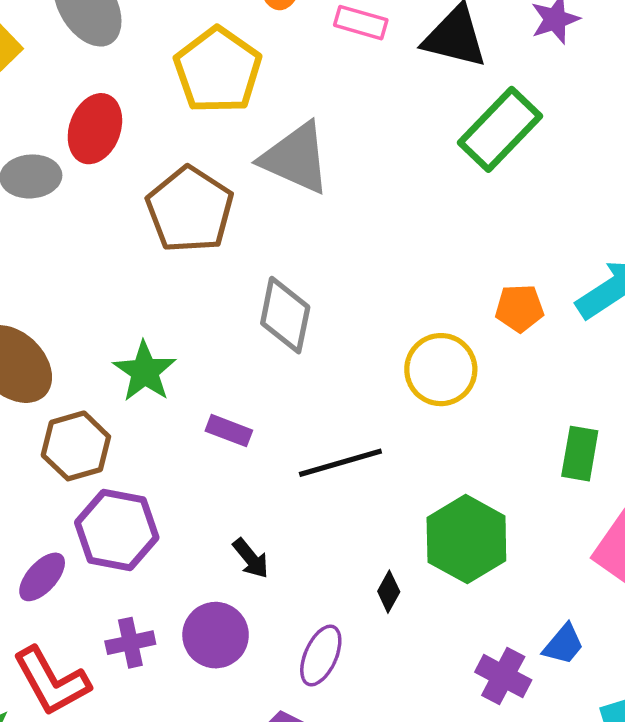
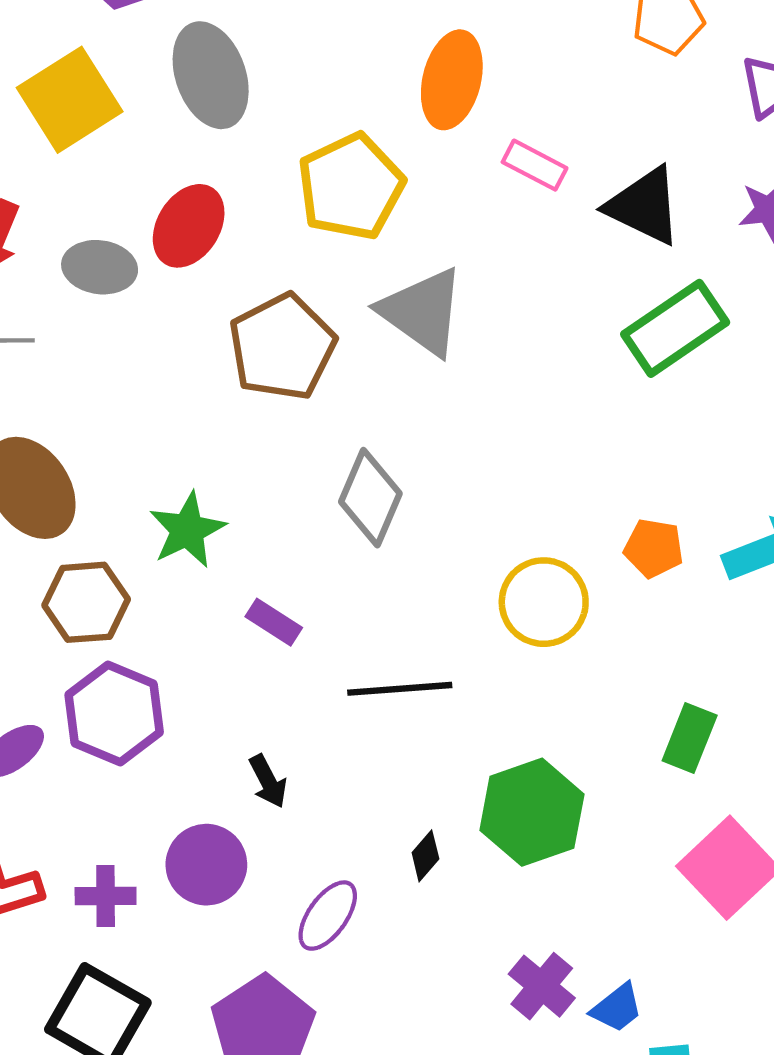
purple cross: (130, 643) -> (106, 896), moved
blue trapezoid: (564, 644) -> (617, 1008), moved

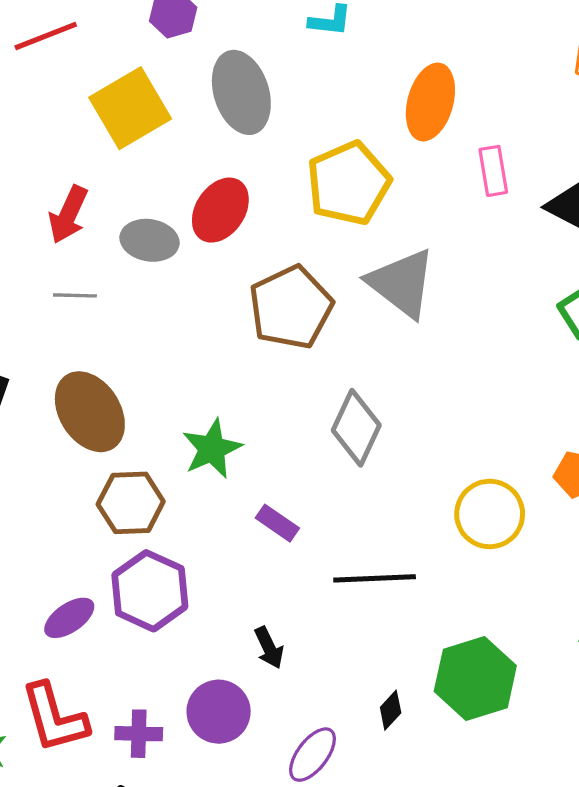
pink rectangle: (535, 165) -> (493, 171), turned 51

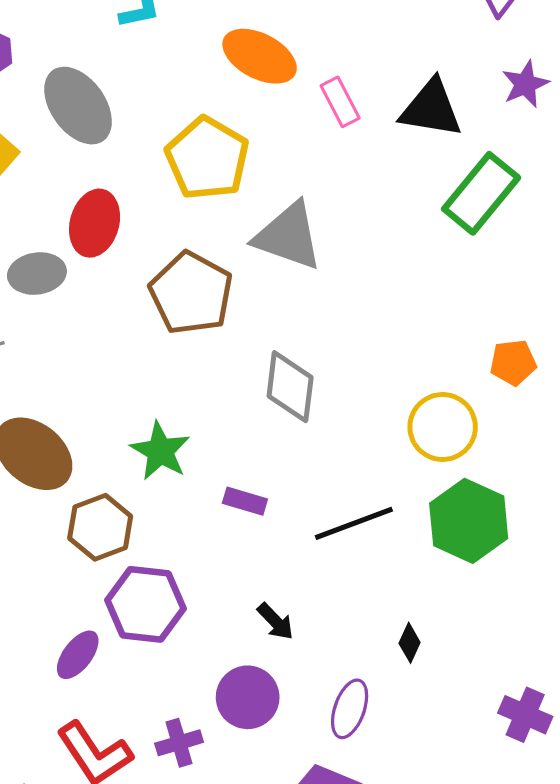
orange ellipse: (430, 102) -> (260, 56), turned -60
green hexagon: (475, 679) -> (469, 521), moved

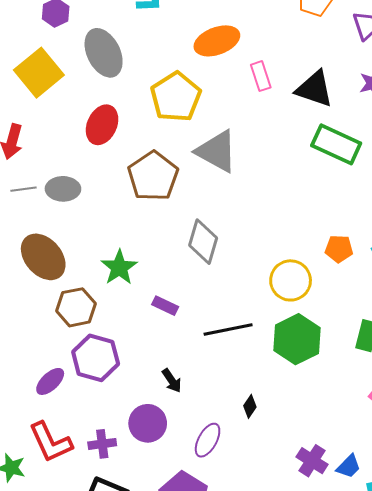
orange ellipse: (260, 56) -> (217, 41), turned -57
green rectangle: (481, 193) -> (336, 144), turned 66
gray ellipse: (37, 274) -> (63, 189), moved

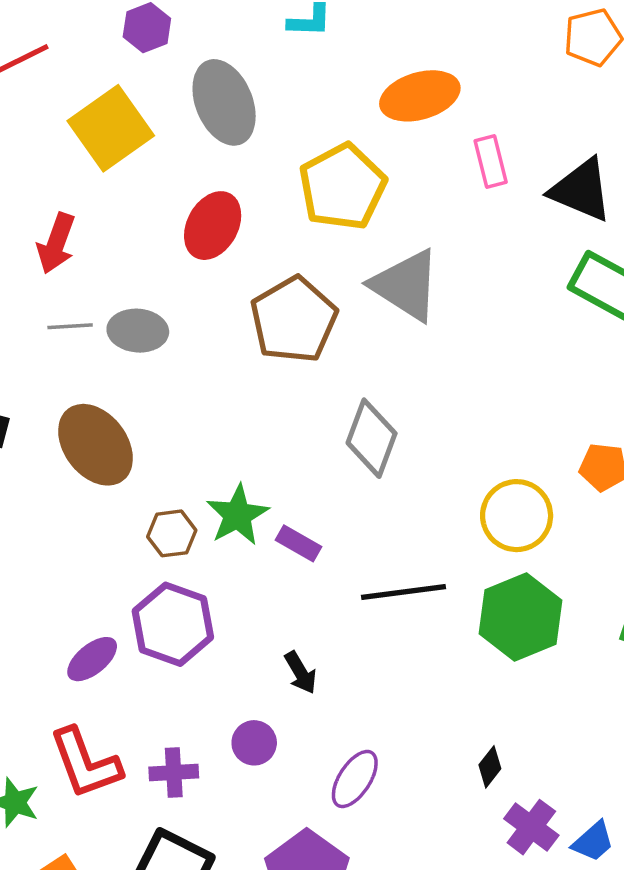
green star: (119, 267) -> (238, 515), moved
brown hexagon: (76, 307) -> (172, 533), moved, size x0.7
black diamond: (250, 406) -> (490, 767), moved
purple circle: (148, 423) -> (254, 743), size x0.7

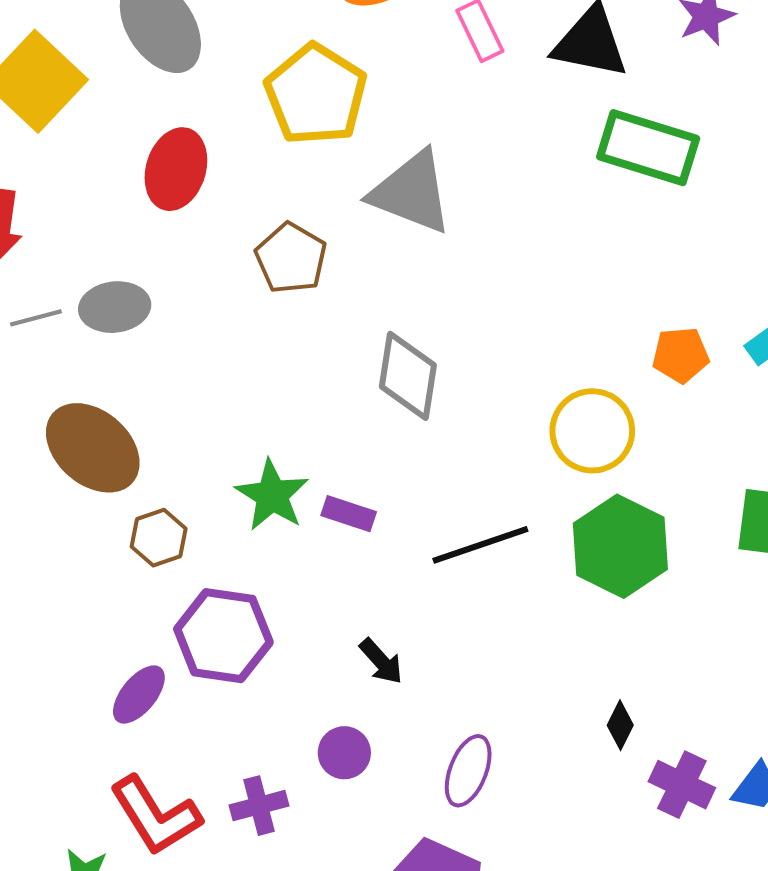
brown pentagon: (294, 320) -> (291, 258), size x0.7
brown hexagon: (172, 533) -> (159, 538), moved

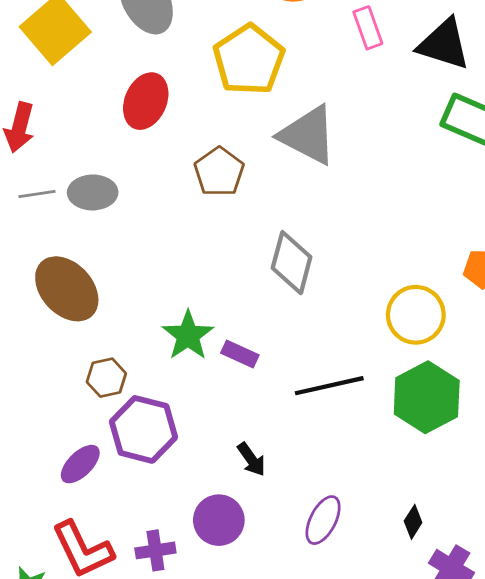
brown hexagon: (159, 538) -> (106, 378), moved
purple circle: (344, 753) -> (219, 520), size x1.4
purple ellipse: (468, 771) -> (323, 520), moved

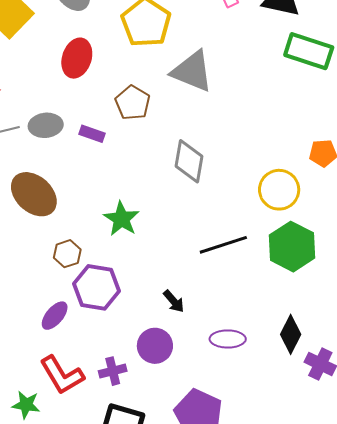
purple rectangle: (240, 354) -> (92, 134), moved
purple ellipse: (323, 520) -> (228, 339), turned 68
black diamond: (413, 522) -> (291, 334), size x1.6

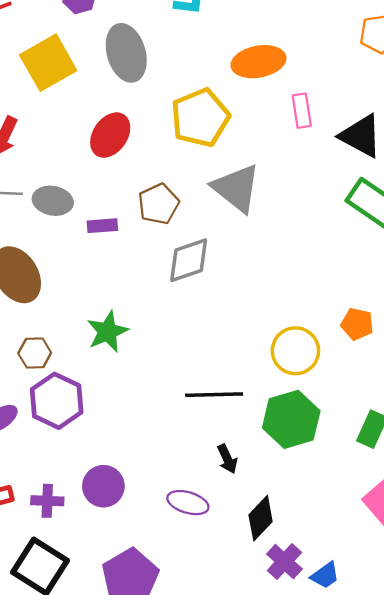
purple rectangle: (92, 134) -> (102, 226), turned -40
gray diamond: (189, 161) -> (189, 260), moved, turned 45
black arrow: (174, 301) -> (227, 459), moved

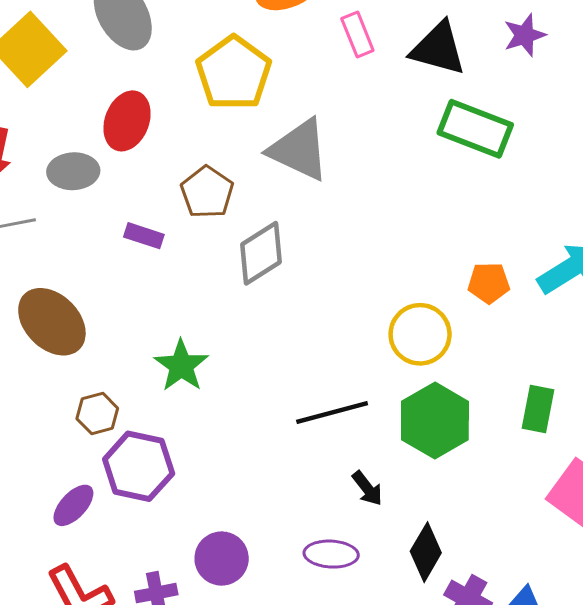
gray ellipse: (53, 201) -> (73, 171), moved
purple rectangle: (102, 226) -> (144, 236), turned 36

